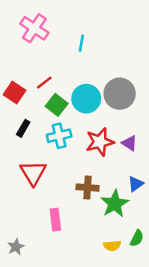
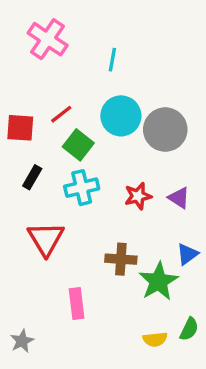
red square: (15, 92) -> (20, 128), turned -30
cyan circle: (86, 99) -> (121, 116), moved
red star: (100, 142) -> (138, 196), size x0.7

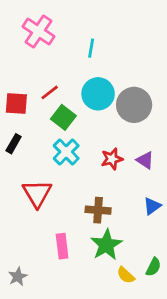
black rectangle: (32, 177) -> (14, 144), moved
cyan cross: (82, 188) -> (66, 152), turned -32
green star: (158, 281) -> (106, 245), moved
yellow semicircle: (155, 339) -> (126, 275), turned 48

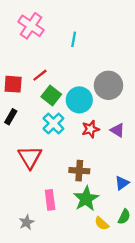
cyan circle: (98, 94) -> (79, 100), moved
blue triangle: (152, 206) -> (122, 183), moved
gray star: (18, 277) -> (27, 222), moved

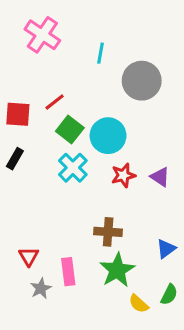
gray circle: (108, 85) -> (142, 81), moved
red triangle: (30, 157) -> (29, 256), moved, size x0.6
gray star: (27, 222) -> (41, 288), moved

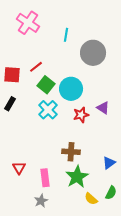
purple triangle: (160, 177) -> (103, 108), moved
gray star: (41, 288) -> (41, 201), moved

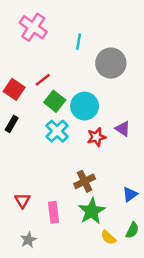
red square: (12, 75) -> (14, 89), turned 30
brown cross: (71, 152) -> (85, 181), turned -30
gray star: (41, 201) -> (28, 240), moved

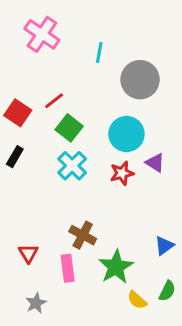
cyan circle: (85, 106) -> (126, 134), moved
brown cross: (85, 181) -> (83, 235), moved, turned -36

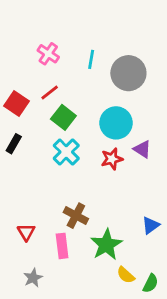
pink cross: (42, 34) -> (48, 54), moved, size x0.7
cyan line: (99, 53) -> (91, 59), moved
green semicircle: (167, 291) -> (151, 283), moved

